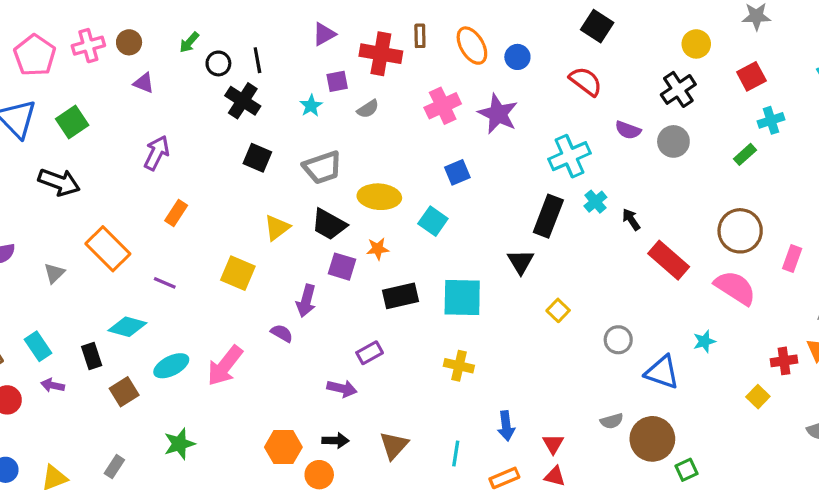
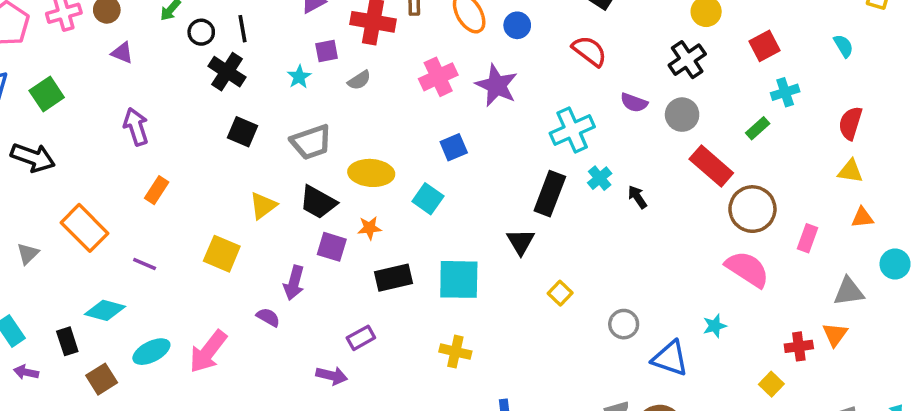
purple arrow: (157, 153) -> (136, 127), turned -44
red rectangle: (669, 260) -> (711, 166), moved

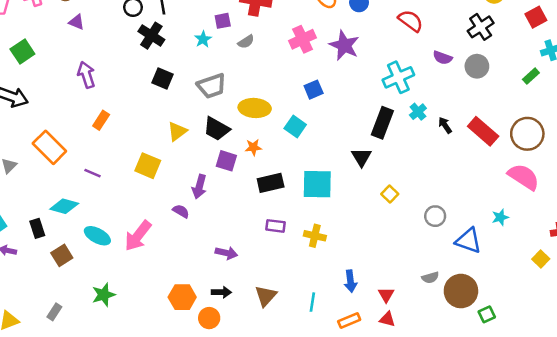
red rectangle: (711, 166) -> (483, 131), moved
purple rectangle: (361, 338) -> (275, 226), moved, turned 36
cyan ellipse: (151, 352) -> (97, 236), turned 55

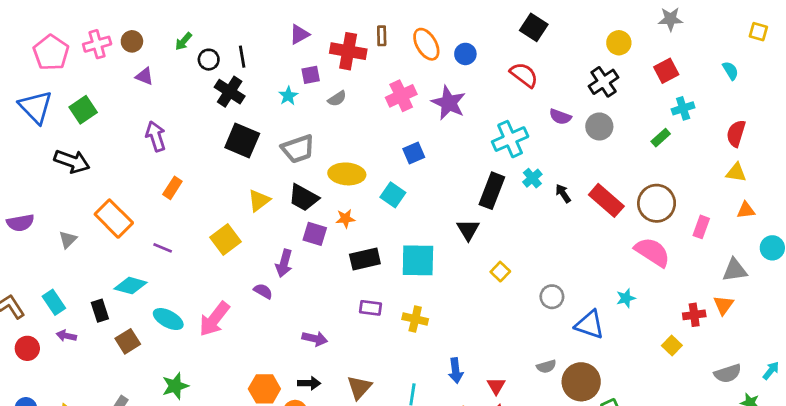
black square: (162, 79) -> (242, 140), size x1.4
yellow square: (148, 166) -> (225, 239), turned 30

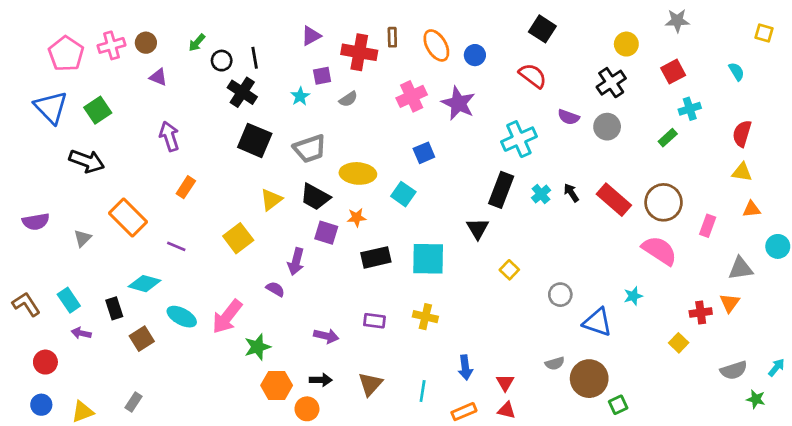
cyan cross: (532, 178) -> (541, 194), moved
purple rectangle: (371, 308) -> (374, 321), moved
red circle: (27, 348) -> (45, 362), moved
green star: (175, 386) -> (257, 347), moved

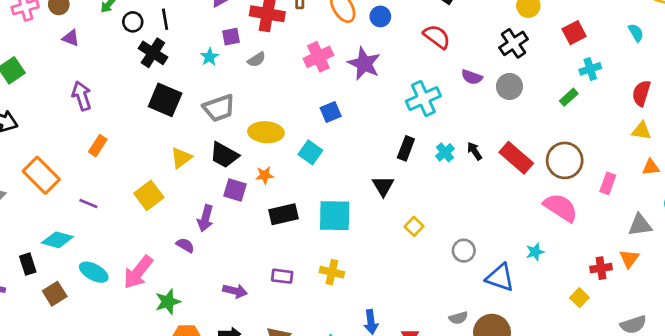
black rectangle: (501, 190) -> (406, 148), size x0.7

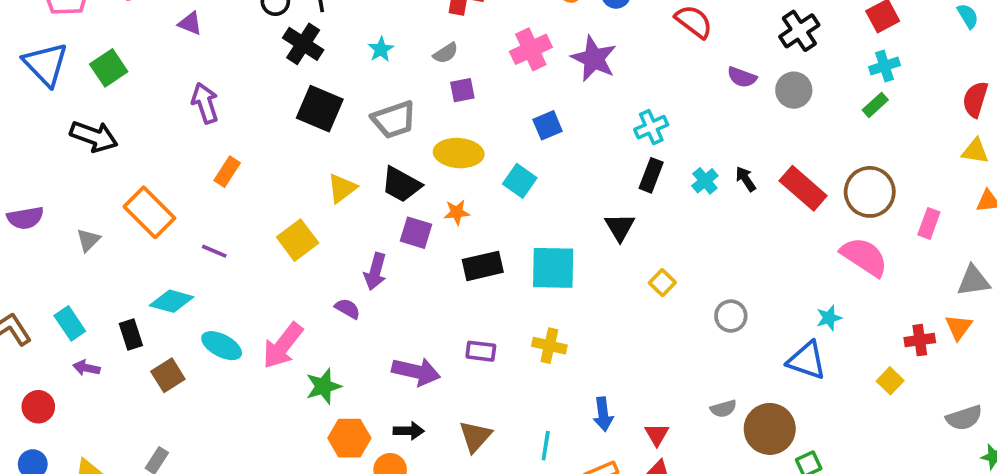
purple square: (231, 37) -> (462, 90), moved
cyan cross: (590, 69) -> (885, 66), moved
cyan cross: (423, 99) -> (651, 127), moved, size x0.7
blue triangle: (500, 278) -> (807, 360), moved
purple arrow: (235, 291) -> (416, 372), size x1.4

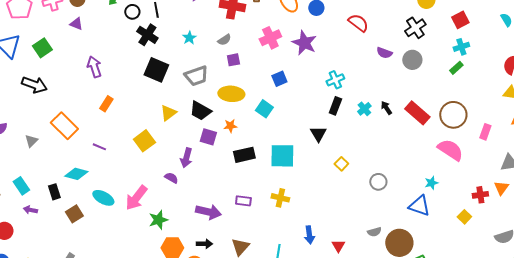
purple triangle: (190, 23) -> (76, 24), moved

